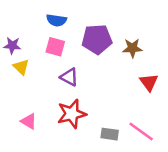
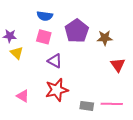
purple pentagon: (97, 39) -> (77, 31), turned -30
pink line: (141, 132) -> (112, 104), turned -35

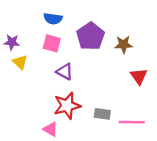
pink triangle: (23, 96) -> (51, 129), moved
gray rectangle: (87, 106) -> (102, 114), moved

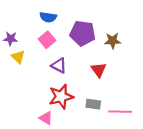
purple pentagon: (91, 36) -> (83, 33), turned -30
pink square: (52, 43) -> (47, 40), turned 35
red triangle: (139, 76) -> (99, 70), moved

